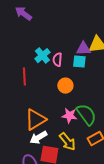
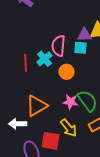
cyan cross: (42, 56) -> (45, 59), moved
pink semicircle: (57, 60) -> (59, 46), size x1.5
white arrow: (38, 138) -> (18, 124), moved, turned 30

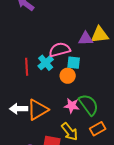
pink semicircle: (59, 46) -> (60, 50), turned 70
cyan square: (81, 48) -> (74, 63), moved
white arrow: (18, 124) -> (19, 109), moved

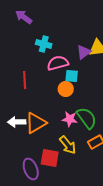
purple triangle: (86, 39) -> (84, 52), turned -35
cyan cross: (46, 63) -> (44, 44), moved, turned -35

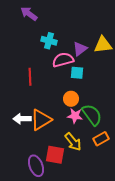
purple triangle: (84, 52) -> (80, 49), moved
orange circle: (66, 89) -> (71, 99), moved

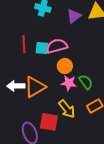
pink semicircle: (63, 60) -> (57, 46), moved
cyan square: (77, 73) -> (42, 48), moved
green semicircle: (92, 115) -> (86, 82), size x0.7

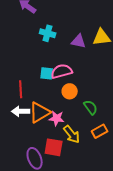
purple triangle: (74, 16) -> (79, 41), turned 49
red line: (24, 44) -> (21, 89), moved
pink star: (69, 83) -> (57, 118), moved

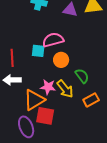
cyan square: (47, 73) -> (38, 51), moved
orange triangle: (40, 112) -> (34, 100), moved
yellow arrow: (72, 134) -> (65, 89), moved

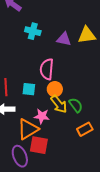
pink semicircle: (53, 40) -> (47, 69), turned -70
cyan square: (38, 51) -> (29, 89), moved
yellow arrow: (65, 89) -> (59, 104), moved

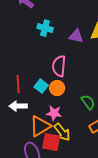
cyan square: (29, 89) -> (41, 86), turned 32
orange circle: (55, 89) -> (57, 88), moved
yellow arrow: (59, 104) -> (62, 132), moved

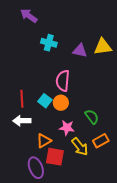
pink star: (54, 113) -> (67, 128), moved
orange triangle: (40, 126) -> (44, 141), size x0.7
yellow arrow: (62, 132) -> (80, 147), moved

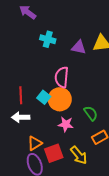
orange circle: (61, 103) -> (60, 99), size x1.5
orange triangle: (44, 141) -> (35, 143), moved
yellow arrow: (80, 147) -> (79, 155), moved
red square: (55, 157) -> (54, 153), turned -30

